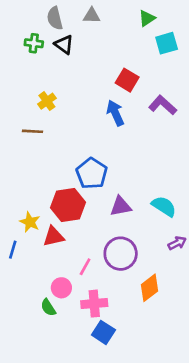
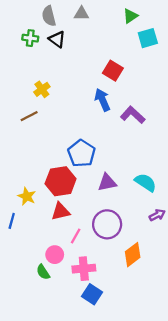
purple L-shape: (163, 105) -> (133, 115), moved
brown line: (32, 131) -> (29, 116), turned -30
red triangle: (54, 237) -> (61, 212), moved

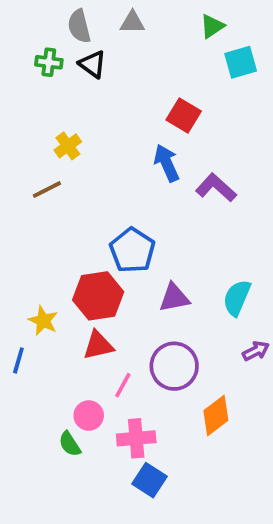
cyan semicircle: (145, 182) -> (237, 298), turned -100

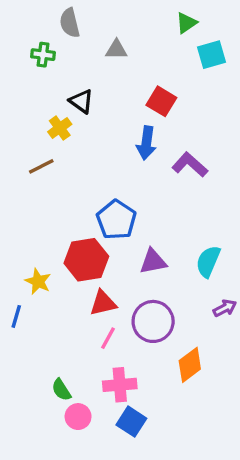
gray triangle: (132, 22) -> (116, 50), moved
black triangle: (92, 64) -> (81, 101), moved
blue arrow: (167, 163) -> (146, 143), turned -148
red triangle: (98, 345) -> (103, 303), moved
pink circle: (89, 416) -> (78, 417), moved

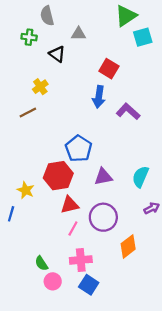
green triangle: (186, 23) -> (126, 16), size x1.5
black triangle: (81, 101) -> (57, 54), moved

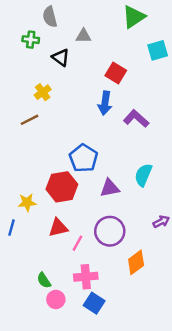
cyan square: (143, 37) -> (158, 50), moved
cyan semicircle: (140, 177) -> (143, 175), moved
yellow star: (26, 190) -> (27, 202), turned -30
red triangle: (70, 205) -> (58, 228), moved

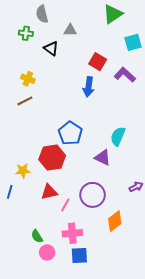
yellow cross: (43, 92) -> (28, 79), moved, turned -32
purple L-shape: (136, 119) -> (125, 75), moved
cyan semicircle: (143, 175) -> (118, 136), moved
purple triangle: (110, 188) -> (103, 158), moved, turned 36
blue square: (94, 303) -> (79, 255), turned -36

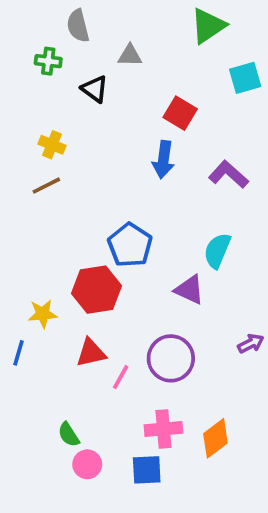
purple L-shape: (125, 75) -> (228, 174), moved
orange diamond: (115, 221) -> (215, 438), moved
pink cross: (72, 233) -> (163, 429), moved

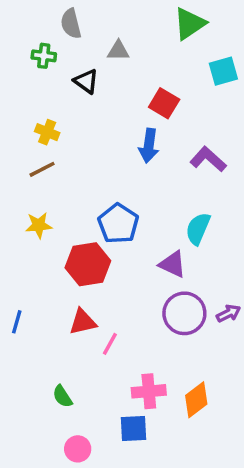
yellow star: (43, 314) -> (39, 225), moved
purple circle: (171, 358) -> (184, 313), moved
pink circle: (87, 464) -> (78, 449), moved

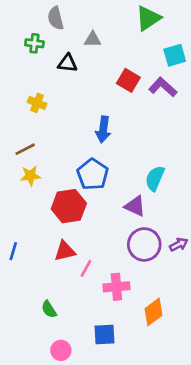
black triangle: (86, 81) -> (67, 63), turned -30
blue arrow: (149, 146) -> (103, 129), moved
purple L-shape: (208, 159) -> (163, 87), moved
brown line: (42, 169) -> (25, 149), moved
pink cross: (149, 391) -> (116, 287), moved

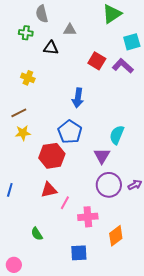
purple triangle: (135, 206) -> (102, 156), turned 36
pink circle: (61, 350) -> (14, 265), moved

